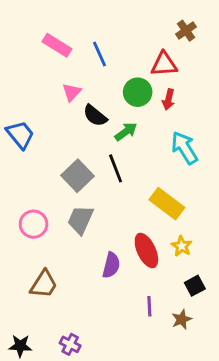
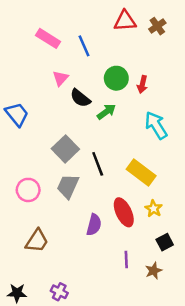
red triangle: (164, 64) -> (125, 21), moved
black line: (116, 168) -> (98, 164), moved

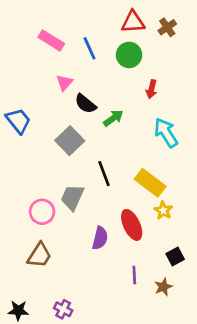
green circle: (116, 78) -> (129, 55), moved
gray square: (65, 149) -> (70, 141), moved
pink circle: (28, 190) -> (42, 212), moved
yellow star: (154, 209) -> (163, 210), moved

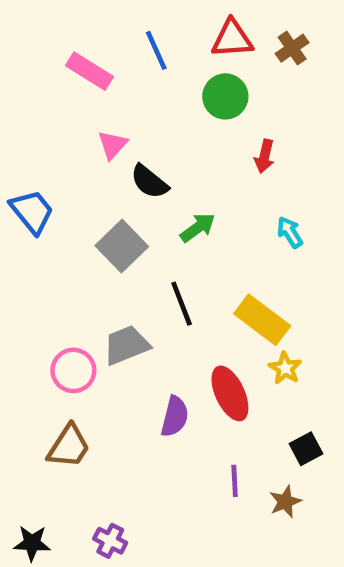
blue line: (89, 48) -> (156, 50), moved
green arrow: (113, 118) -> (198, 228), moved
cyan arrow: (166, 133) -> (290, 232), size x0.6
gray trapezoid: (72, 197) -> (126, 345), turned 44

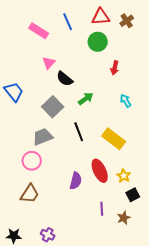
gray trapezoid: (126, 345) -> (43, 137), moved
yellow star: (285, 368) -> (124, 176), moved

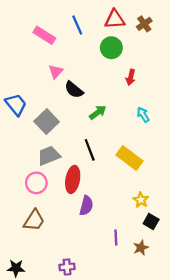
gray square: (53, 107) -> (47, 122), moved
red ellipse: (100, 171) -> (73, 179), moved, turned 35
black square: (133, 195) -> (151, 222), turned -32
purple cross: (48, 235) -> (67, 267), moved, turned -32

